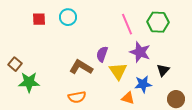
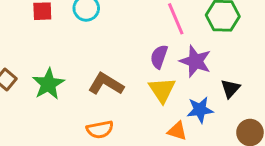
purple semicircle: (102, 54) -> (159, 57), moved
green star: (29, 82) -> (48, 84), moved, turned -30

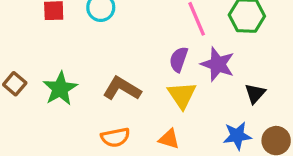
blue star: (200, 110) -> (237, 136), moved
orange triangle: (177, 131) -> (169, 139), moved

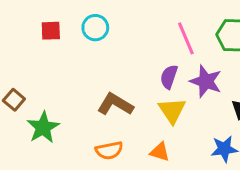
green star: (60, 89) -> (43, 127), moved

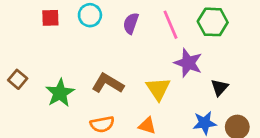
purple semicircle: (169, 77) -> (131, 23), moved
green star: (43, 127) -> (60, 93), moved

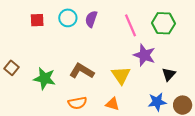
purple semicircle: (131, 23) -> (91, 19), moved
green star: (60, 93) -> (45, 78), turned -30

